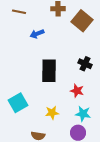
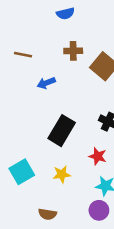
black rectangle: (49, 71) -> (62, 131), turned 30
yellow star: (52, 113) -> (62, 174), moved

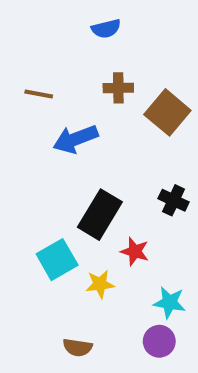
blue arrow: (46, 83) -> (75, 139), size x1.5
red star: (98, 156) -> (135, 251), moved
cyan square: (22, 172) -> (57, 260), moved

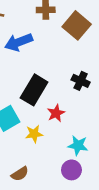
red star: (135, 251) -> (56, 113), turned 30
brown semicircle: (77, 347) -> (20, 174), turned -42

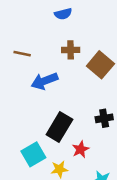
black cross: (81, 81) -> (104, 118), turned -35

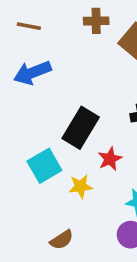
blue arrow: (44, 81) -> (32, 73), moved

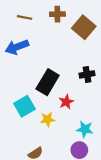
brown line: (29, 26) -> (25, 17), moved

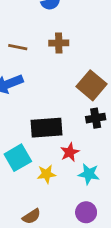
brown square: (84, 27) -> (92, 85), moved
black rectangle: (48, 82) -> (46, 128), turned 55
cyan star: (85, 129) -> (89, 174), moved

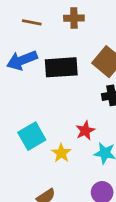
black rectangle: (46, 128) -> (61, 67), moved
yellow star: (46, 174) -> (61, 153), turned -30

